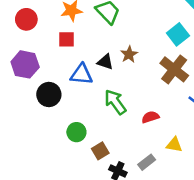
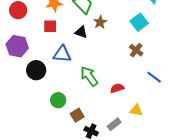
brown star: (129, 54) -> (100, 22), moved
black triangle: (105, 62) -> (81, 32), moved
brown cross: (174, 69) -> (136, 50), size x0.6

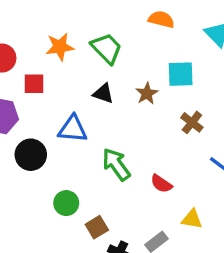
brown star: (100, 22) -> (147, 93), moved
cyan square: (139, 22) -> (181, 74), moved, turned 36
red square: (50, 26) -> (34, 84), moved
red semicircle: (117, 88) -> (161, 184), turned -128

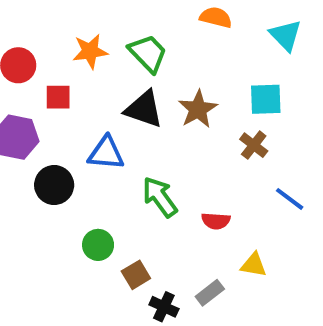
cyan square: (181, 74) -> (266, 99), moved
black triangle: (103, 93) -> (144, 109), size x1.5
brown star: (147, 93) -> (198, 109), size x1.4
red semicircle: (161, 184) -> (216, 221), turned -30

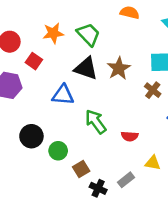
red square: (58, 97) -> (34, 61), turned 35
black circle: (54, 185) -> (31, 136), moved

